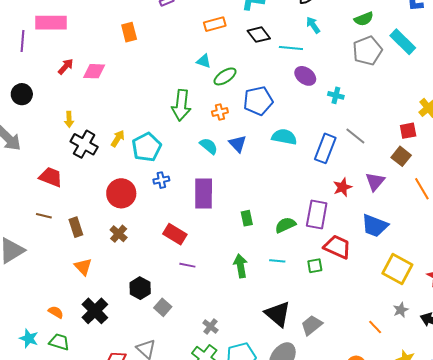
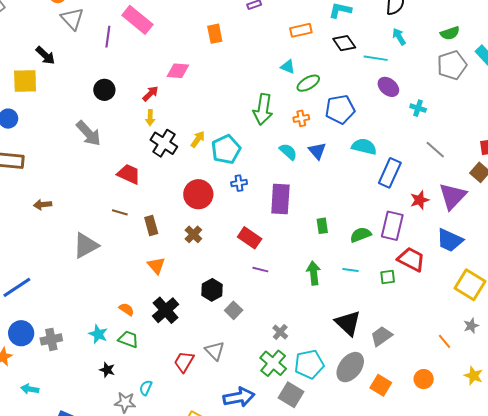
pink rectangle: (51, 23) -> (137, 20), turned 36
red arrow: (66, 66) -> (150, 94), moved
blue rectangle: (325, 148) -> (390, 173), moved
purple triangle: (375, 182) -> (452, 196), size x1.4

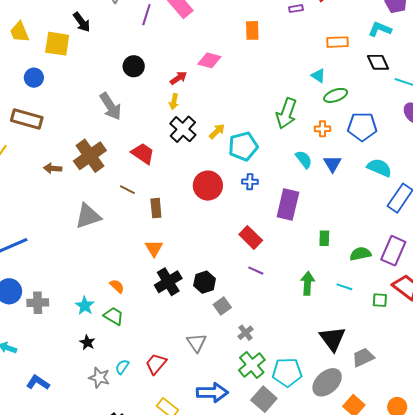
brown cross: (193, 234) -> (90, 156), moved, size x1.8
black cross: (166, 310) -> (168, 282), moved
gray cross: (280, 332) -> (246, 333), moved
red trapezoid: (184, 362) -> (156, 364), moved

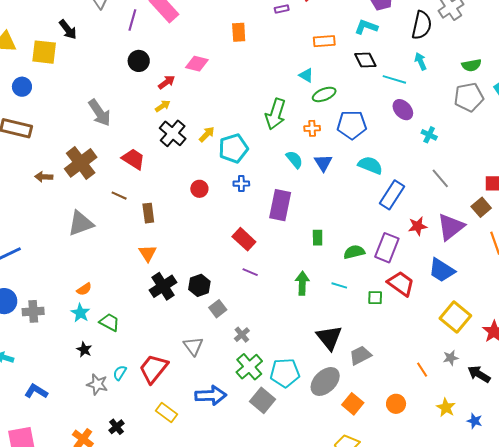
black circle: (134, 66) -> (139, 61), moved
yellow arrow: (174, 102) -> (163, 106), turned -133
red circle: (208, 186) -> (199, 189), size x0.6
orange semicircle: (117, 286) -> (84, 289), moved, turned 105
red trapezoid: (156, 364) -> (153, 369), size x1.4

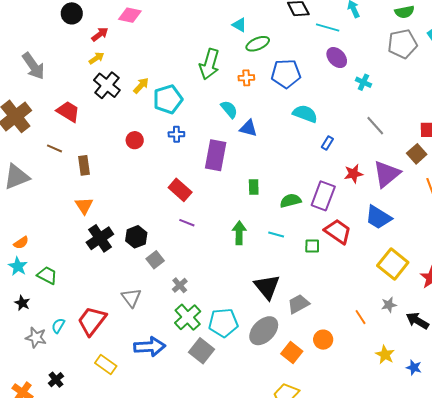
blue triangle: (323, 163) -> (248, 128), moved, turned -42
blue rectangle: (392, 195) -> (327, 143), size x0.5
orange circle: (396, 404) -> (323, 340), moved

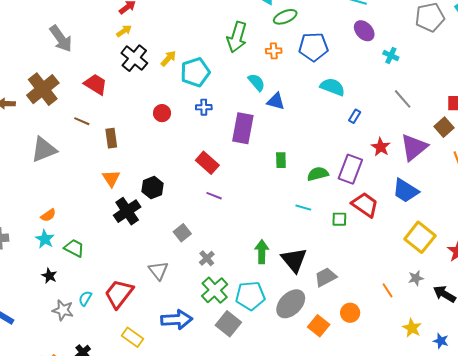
red star: (353, 174) -> (381, 147), turned -30
green arrow: (239, 233) -> (262, 252), moved
black hexagon: (136, 237) -> (153, 188), moved

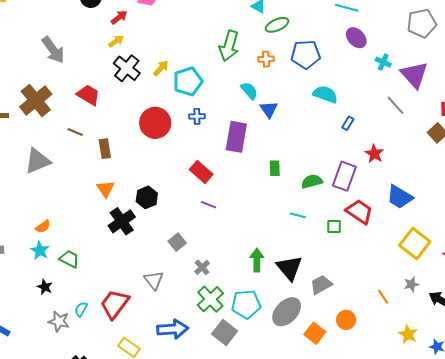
blue triangle: (276, 101) -> (269, 109), turned 42
red circle: (162, 113) -> (155, 123), size x1.8
purple triangle: (414, 147) -> (414, 75), moved, turned -32

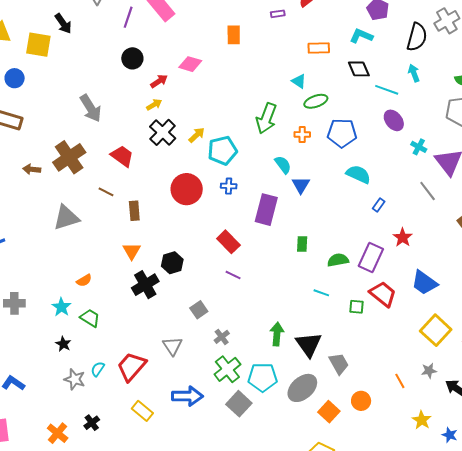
orange semicircle: (43, 227) -> (84, 280), moved
gray trapezoid: (321, 285) -> (339, 364), turned 85

